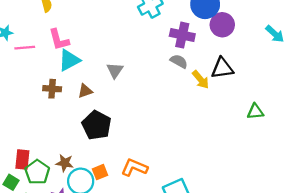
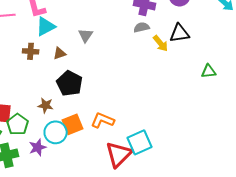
gray semicircle: (179, 61) -> (142, 27), turned -42
brown star: (65, 163) -> (46, 105), moved
orange square: (100, 172) -> (73, 124), size x1.5

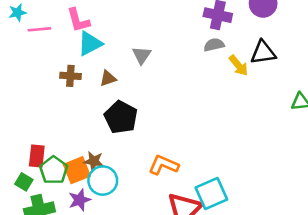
brown star: (46, 105) -> (94, 161), moved
orange square: (73, 124) -> (77, 170), moved

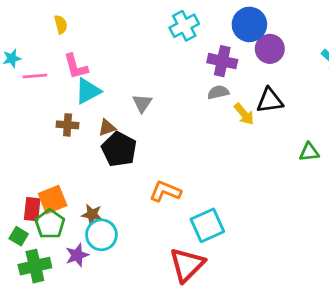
black pentagon: (121, 117) -> (119, 149), moved
orange L-shape: (164, 165) -> (165, 191), moved
orange square: (77, 170) -> (53, 200), moved
cyan square: (211, 193) -> (207, 225), moved

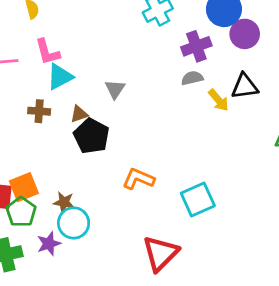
purple cross: (222, 61) -> (196, 46), turned -32
cyan square: (207, 225) -> (198, 200), moved

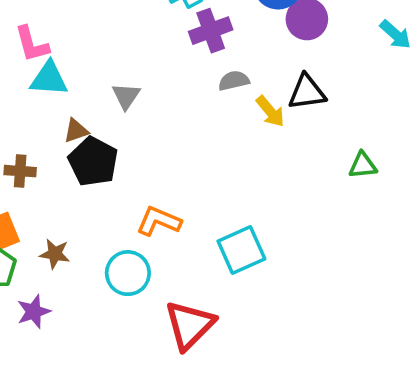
purple cross: (196, 46) -> (211, 31), moved
cyan triangle: (60, 77) -> (49, 79), turned 32
brown cross: (39, 111) -> (20, 171), moved
cyan circle: (74, 223) -> (128, 273), moved

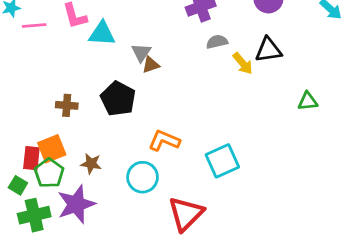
cyan triangle: (49, 79) -> (102, 34), moved
brown triangle: (76, 131) -> (151, 65), moved
purple star: (34, 312) -> (76, 204), size x1.6

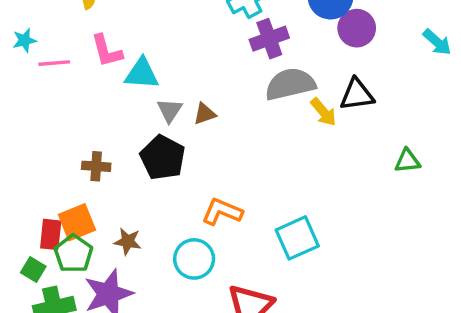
gray semicircle: (217, 42) -> (290, 84), size x1.8
gray triangle: (141, 53) -> (170, 110), moved

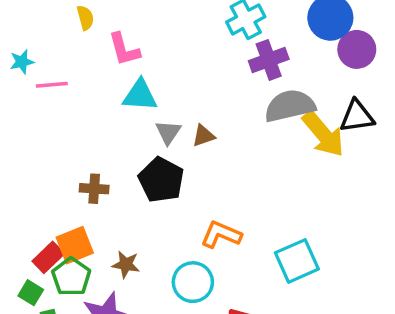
pink L-shape: (107, 51) -> (124, 49), moved
yellow arrow: (323, 112) -> (323, 134), size x1.6
red rectangle: (51, 234) -> (48, 257), turned 40

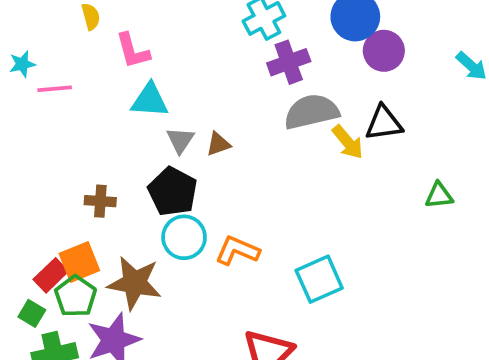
yellow arrow: (323, 134) -> (348, 142), size x0.7
brown star: (126, 264) -> (135, 283), size x1.8
cyan circle: (193, 282) -> (184, 237), moved

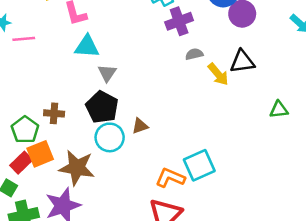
gray semicircle: (312, 112) -> (194, 54), size x0.5
brown triangle: (218, 144) -> (140, 126), moved
orange L-shape: (237, 251) -> (170, 178), moved
green pentagon: (76, 296) -> (25, 130), moved

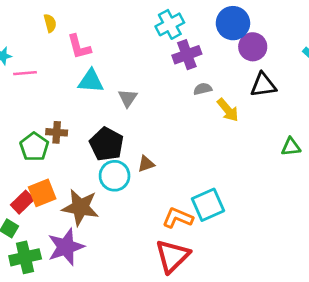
black triangle: (242, 62) -> (263, 85), moved
gray triangle: (107, 73) -> (128, 98), moved
brown cross: (54, 113) -> (57, 132), moved
green pentagon: (25, 130) -> (34, 147), moved

